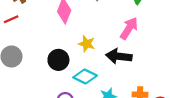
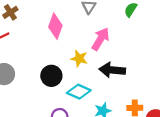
pink arrow: (129, 28) -> (100, 39), moved

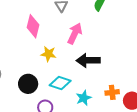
yellow star: (79, 59) -> (48, 54), moved
black circle: (51, 76) -> (28, 84), moved

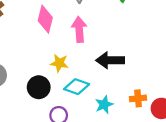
pink arrow: (75, 33) -> (79, 29), moved, turned -30
yellow star: (48, 54) -> (59, 63), moved

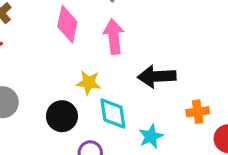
cyan diamond: (77, 87) -> (113, 113), turned 65
orange cross: (138, 98) -> (198, 112), moved

